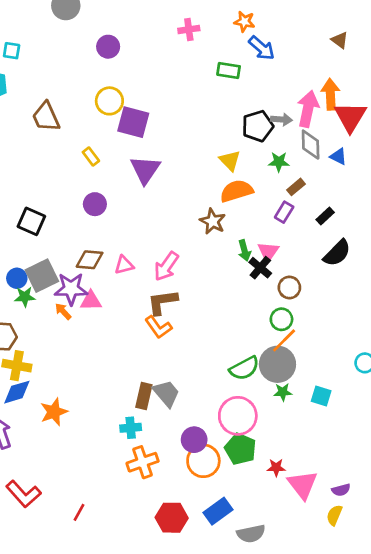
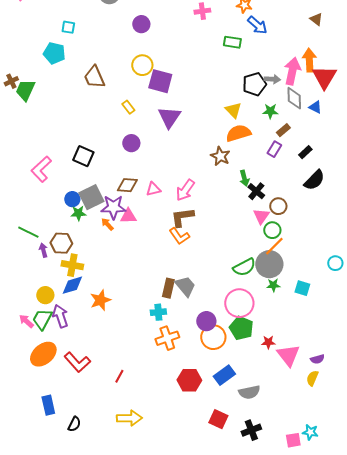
pink triangle: (268, 252) -> (261, 216), moved

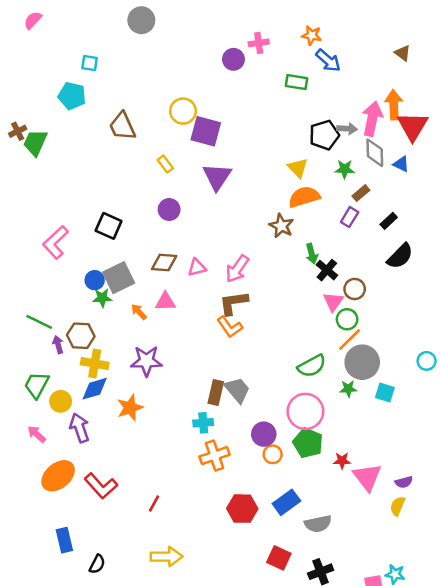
purple circle: (141, 24) -> (233, 59), moved
purple star: (113, 207) -> (146, 361), moved
gray circle: (269, 264) -> (362, 362), moved
green trapezoid: (42, 319) -> (37, 385), moved
orange circle: (213, 337) -> (273, 454), size x0.6

